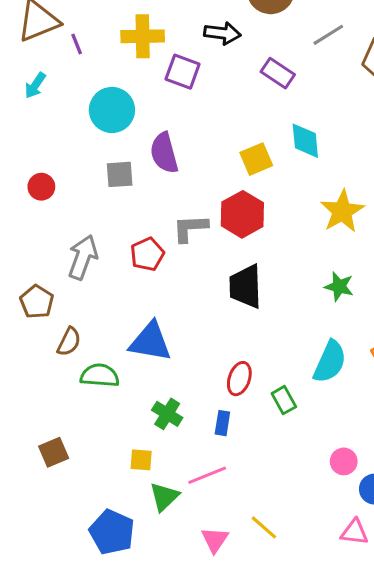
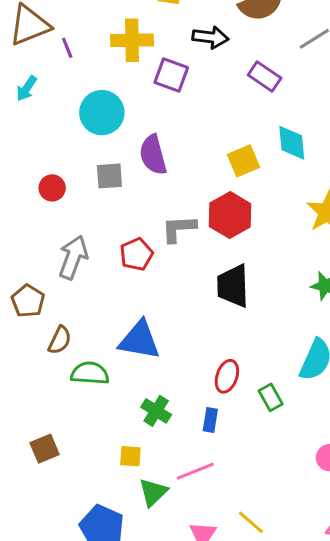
red circle: (41, 187) -> (52, 188), moved

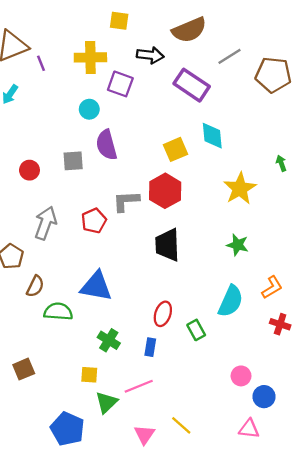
purple rectangle: (265, 76) -> (192, 85), size x1.4
cyan circle: (102, 113) -> (89, 109), moved, size x0.6

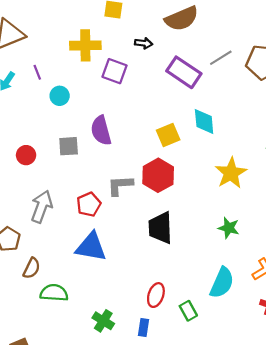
black arrow: (150, 55) -> (144, 43), size x0.7
gray line: (230, 56) -> (221, 58), moved
purple line: (41, 63) -> (37, 72), moved
cyan circle: (89, 109) -> (60, 96), moved
blue triangle: (96, 286) -> (91, 247), moved

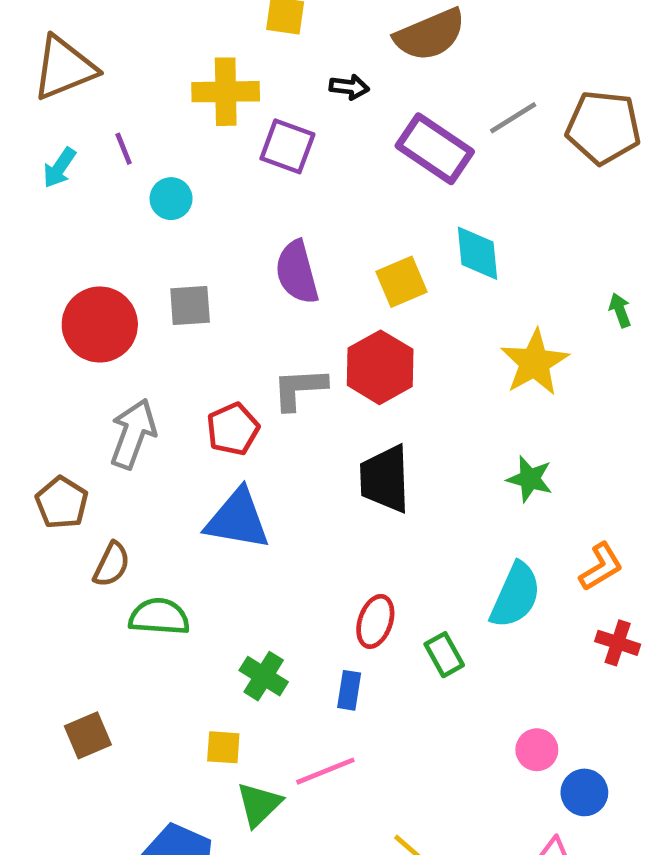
purple semicircle: (101, 131) -> (297, 272), moved
red circle: (26, 155) -> (100, 324), size x1.8

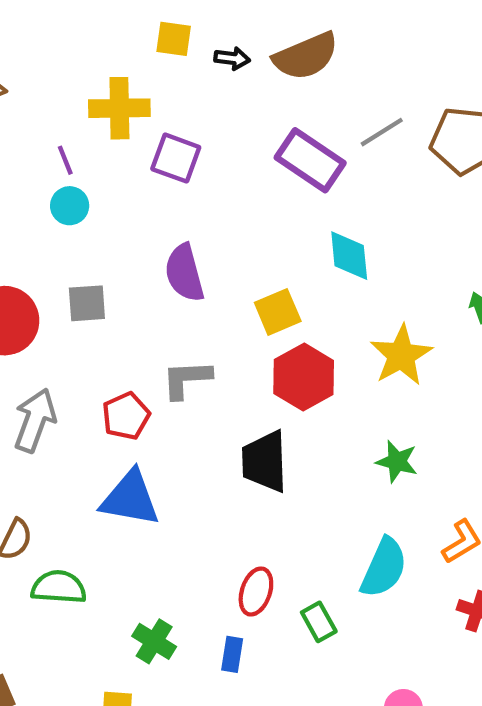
black arrow: (349, 87) -> (232, 58), moved
purple line: (124, 149) -> (65, 160), moved
yellow square: (401, 282) -> (278, 312), moved
red hexagon: (380, 367) -> (304, 377), moved

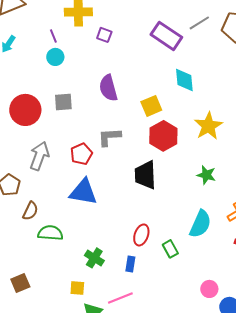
purple square: (176, 158) -> (104, 35), size x0.7

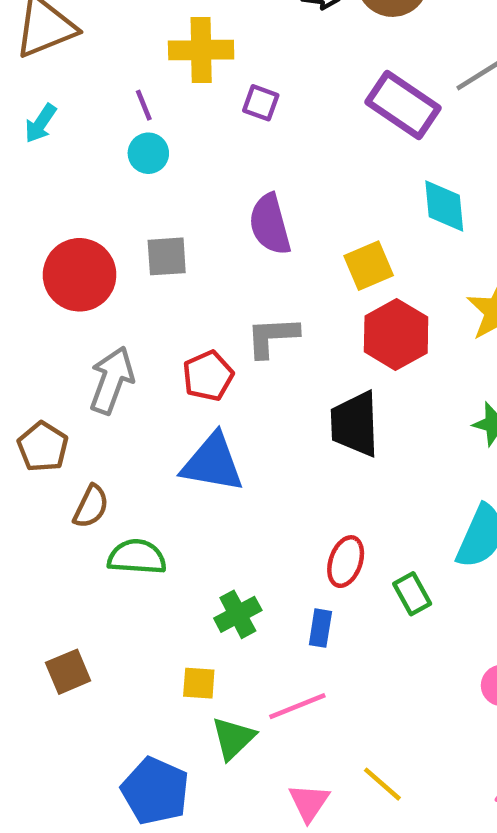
green cross: (94, 258) -> (238, 614), turned 30

